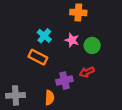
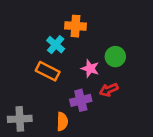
orange cross: (78, 12) -> (76, 26), moved
pink star: (72, 40) -> (90, 68), moved

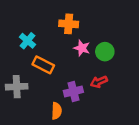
cyan cross: (56, 45) -> (28, 41), moved
pink star: (90, 68) -> (82, 48), moved
gray cross: (20, 119) -> (17, 87), moved

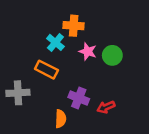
cyan cross: (28, 41) -> (55, 42), moved
red arrow: (99, 82) -> (106, 107), moved
purple cross: (73, 91) -> (79, 98), turned 36

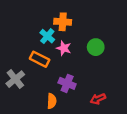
pink star: (88, 51) -> (64, 48), moved
gray cross: (18, 93) -> (15, 79), turned -36
red arrow: (106, 107) -> (98, 99), moved

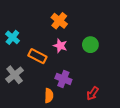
orange cross: (63, 22) -> (59, 21), turned 35
cyan cross: (47, 36) -> (12, 37), moved
red arrow: (98, 99) -> (92, 94), turned -32

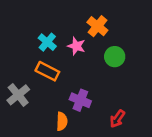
orange cross: (59, 21) -> (97, 26), moved
cyan cross: (12, 37) -> (47, 42), moved
pink star: (60, 46) -> (76, 46), moved

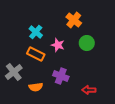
pink star: (76, 46) -> (58, 45), moved
red arrow: (117, 119) -> (89, 90), turned 56
orange semicircle: (62, 121) -> (36, 87), moved, turned 80

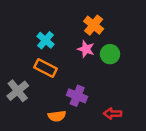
pink star: (58, 45) -> (86, 49), moved
orange semicircle: (36, 87) -> (57, 116), moved

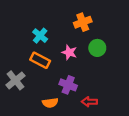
orange cross: (94, 25) -> (83, 22), turned 30
pink star: (86, 49) -> (69, 52), moved
red arrow: (113, 114) -> (89, 102), moved

